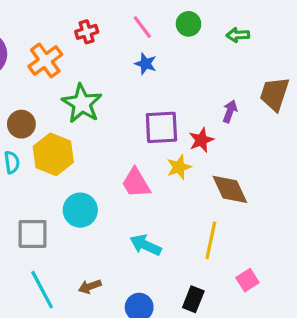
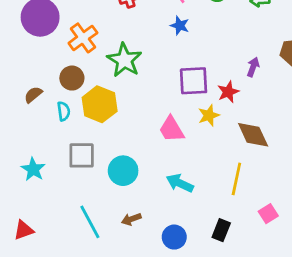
orange cross: (45, 60) -> (83, 38), moved
cyan circle: (80, 210) -> (123, 171), moved
gray square: (33, 234) -> (82, 155), moved

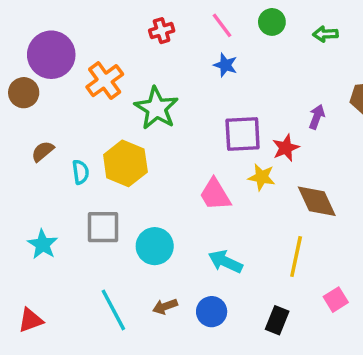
brown circle: (72, 78) -> (24, 93), moved
yellow star: (209, 115) -> (262, 177), turned 30
blue circle: (174, 237) -> (212, 312), moved

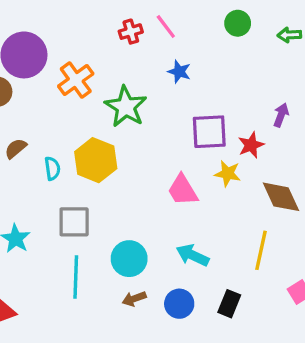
pink line: (222, 25) -> (166, 27), moved
blue star: (225, 65) -> (179, 72), moved
cyan circle: (155, 246) -> (129, 259), moved
cyan line: (113, 310) -> (76, 277), moved, turned 30
black rectangle: (277, 320) -> (229, 304), moved

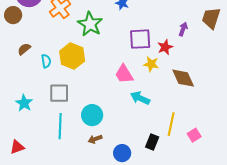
yellow line: (261, 250) -> (171, 124), moved
cyan arrow: (193, 255) -> (140, 98), moved
blue circle: (179, 304) -> (122, 153), moved

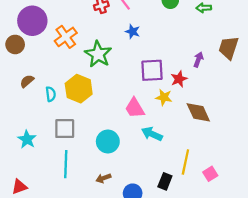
cyan circle: (92, 115) -> (108, 141), moved

